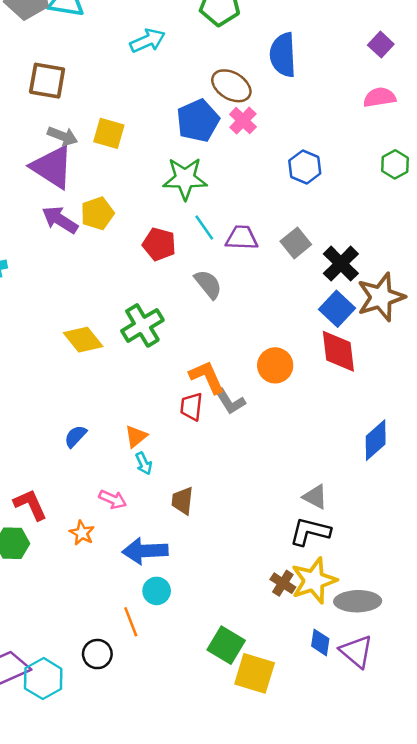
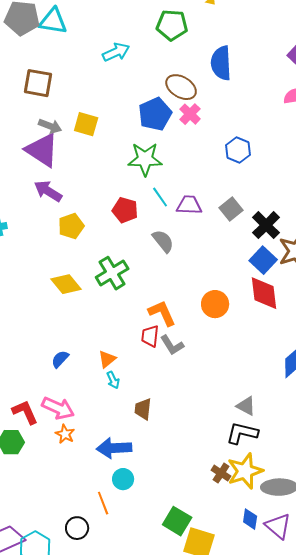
yellow pentagon: (97, 213) -> (71, 226), moved
gray L-shape: (230, 401) -> (172, 345), moved
pink arrow: (113, 499) -> (58, 408), moved, size x1.5

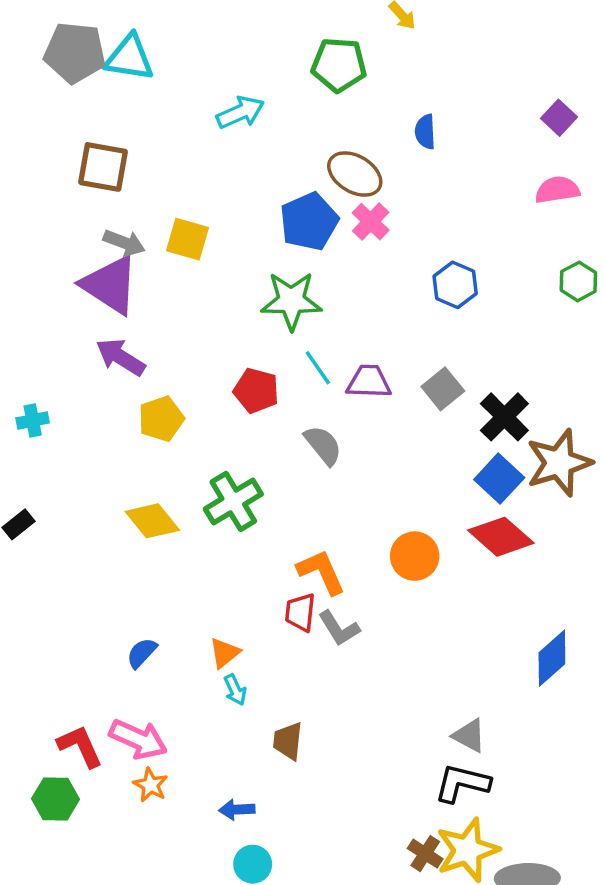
blue semicircle: (221, 63) -> (425, 132), size x0.6
red diamond: (264, 293) -> (501, 537), turned -42
blue arrow: (114, 448) -> (237, 810), size x0.6

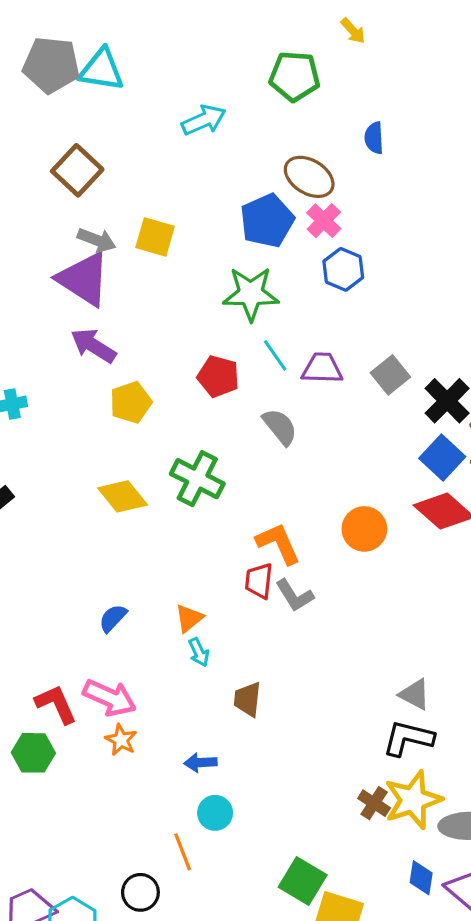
brown square: (103, 167) -> (77, 170), turned 33
blue hexagon: (455, 285) -> (343, 269), moved
green cross: (233, 501) -> (197, 479), turned -32

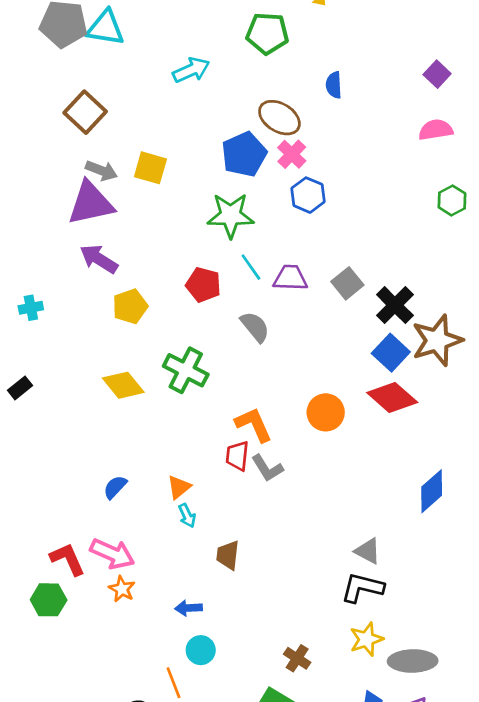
purple triangle: (84, 279) -> (91, 203), turned -45
yellow star: (413, 800) -> (366, 639), size x0.7
brown cross: (374, 803) -> (297, 658), moved

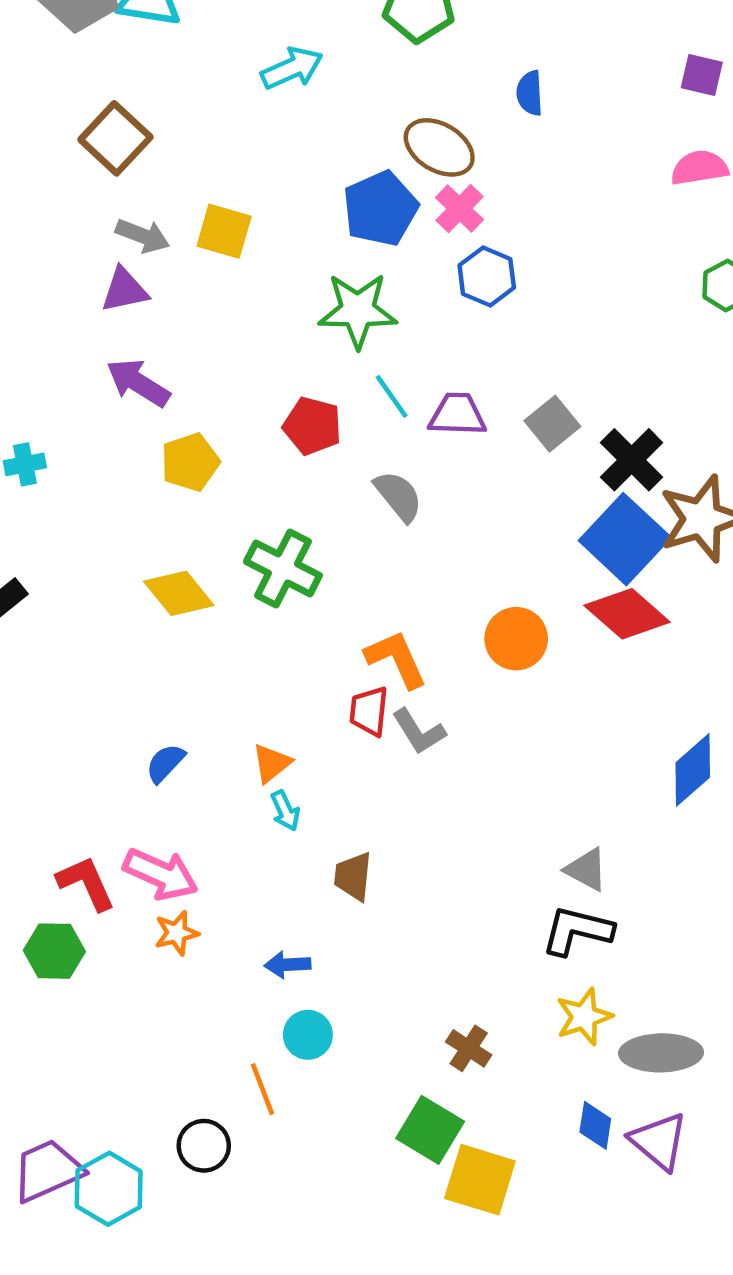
purple square: (437, 74) -> (702, 75), turned -30
purple triangle: (91, 203) -> (125, 290), size x0.6
blue square: (391, 353) -> (625, 539), size x1.4
orange star: (122, 589) -> (177, 933), turned 30

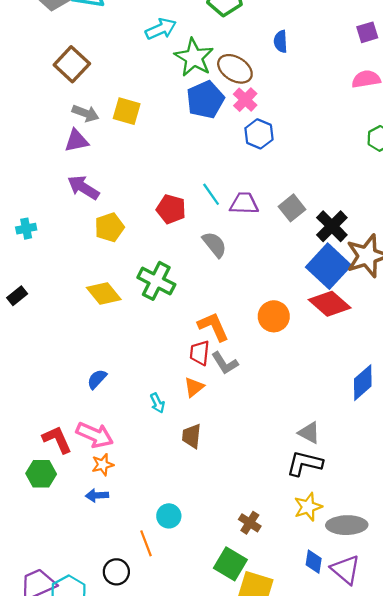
purple square: (702, 75) -> (367, 32), turned -30
green star: (358, 310) -> (194, 57), moved, turned 30
orange triangle: (272, 763) -> (194, 387), moved
blue arrow: (287, 965) -> (97, 495), moved

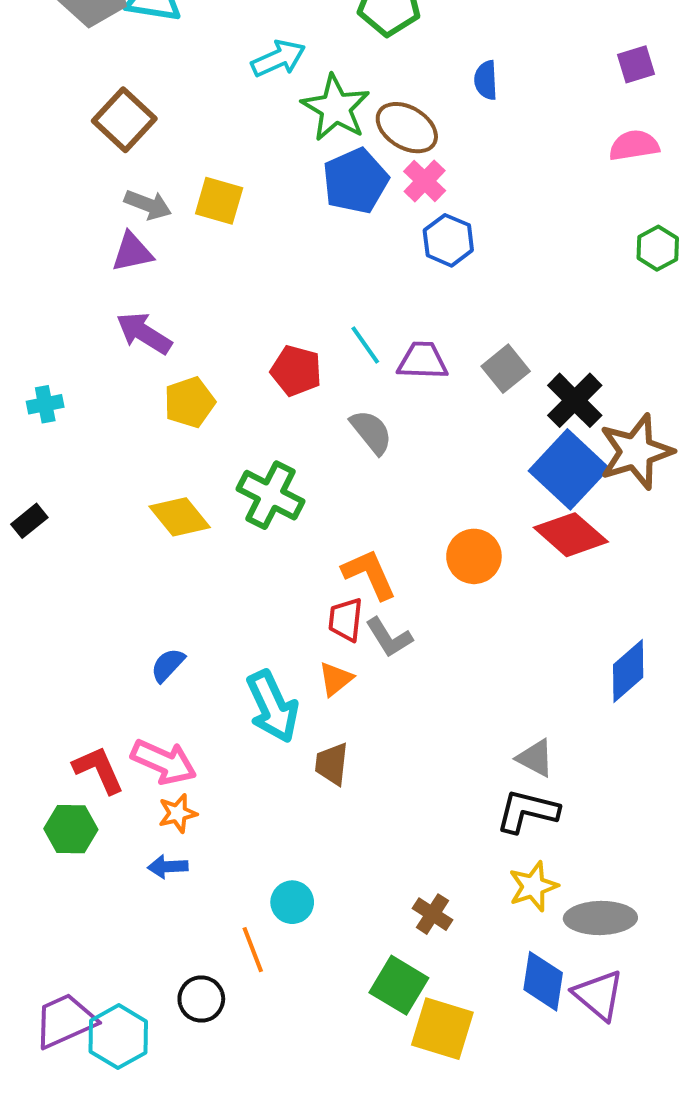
cyan arrow: (157, 403) -> (272, 707), size x2.0
blue diamond: (314, 562) -> (543, 981), size x1.4

